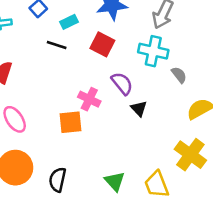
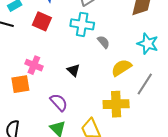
purple semicircle: (122, 83) -> (59, 102), moved
yellow cross: (190, 155) -> (116, 104), turned -35

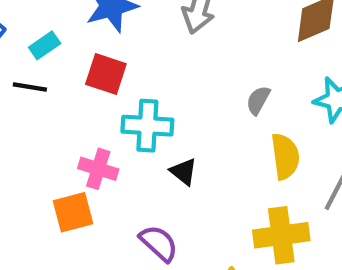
cyan cross: (82, 24) -> (147, 126), moved
gray semicircle: (103, 42) -> (258, 100), moved, turned -104
yellow semicircle: (121, 68) -> (285, 156), turned 120

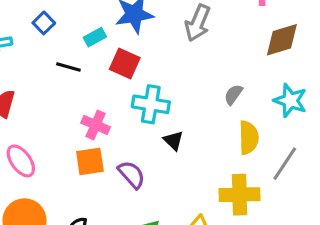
cyan rectangle: (45, 45) -> (95, 37), moved
pink cross: (98, 169) -> (96, 125), moved
purple semicircle: (159, 243) -> (132, 175), moved

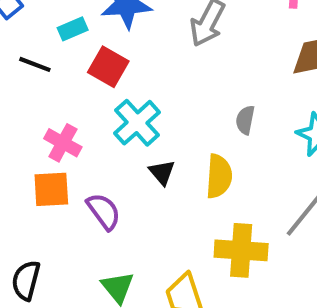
gray semicircle: (233, 95) -> (245, 120), turned -30
cyan cross: (151, 104) -> (137, 123), turned 33
yellow semicircle: (249, 138) -> (219, 176), moved

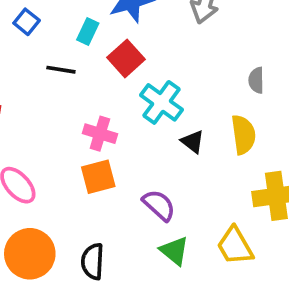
cyan rectangle: (73, 29) -> (88, 32), turned -30
red square: (108, 67) -> (126, 58), turned 30
purple semicircle: (104, 211) -> (159, 205), moved

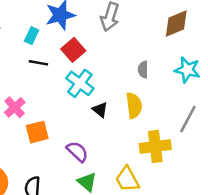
red square: (126, 58) -> (73, 50), moved
black line: (61, 70) -> (38, 63), moved
pink cross: (100, 134) -> (15, 107), moved, turned 30

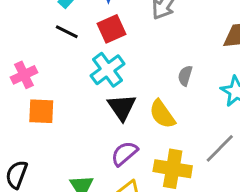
yellow semicircle: (134, 105) -> (162, 114), turned 135
black triangle: (100, 110) -> (122, 107), size x1.5
purple semicircle: (77, 152) -> (124, 153), moved, turned -100

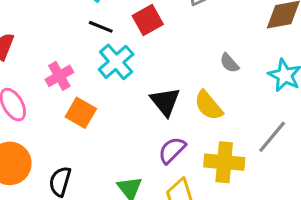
cyan cross: (108, 70) -> (116, 62), moved
gray semicircle: (185, 76) -> (229, 63), turned -54
orange square: (41, 111) -> (81, 113), turned 32

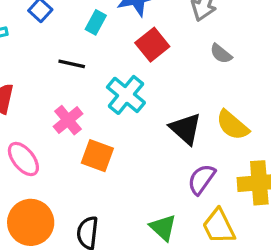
black line: (101, 27) -> (72, 64), moved
gray semicircle: (229, 63) -> (221, 54), moved

